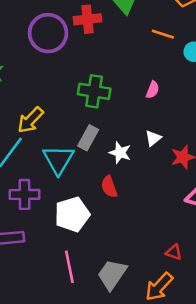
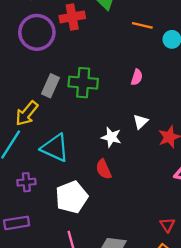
gray rectangle: (88, 138) -> (51, 86), moved
cyan triangle: (58, 160) -> (55, 148), turned -32
purple cross: (25, 194) -> (26, 182), size x0.7
red triangle: (174, 252) -> (167, 225), turned 42

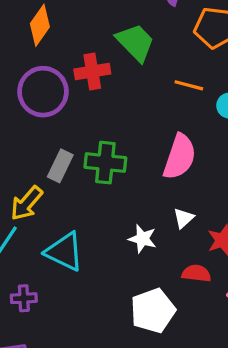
pink semicircle: (137, 77) -> (180, 157), size x2.0
red semicircle: (104, 169) -> (196, 273), moved, turned 120
white pentagon: (72, 197) -> (153, 311), moved

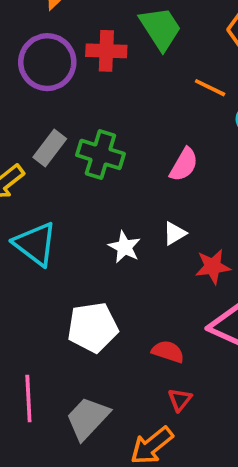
pink semicircle: (180, 157) -> (184, 165), size x0.7
red semicircle: (196, 273) -> (168, 352), moved
white pentagon: (153, 311) -> (93, 327), moved

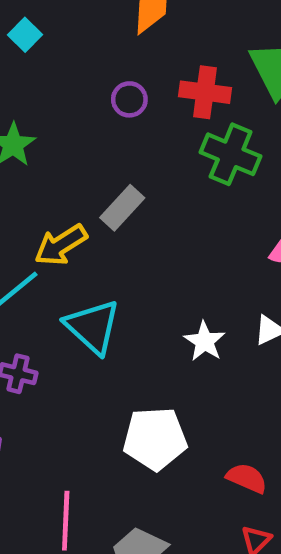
purple circle: (47, 62) -> (129, 99), size x0.5
green cross: (100, 154) -> (231, 154), moved

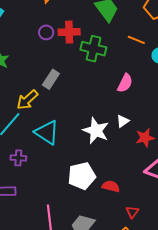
red cross: (205, 92) -> (69, 32), moved
white star: (205, 341) -> (96, 131), size x1.5
red semicircle: (247, 478) -> (111, 186), moved

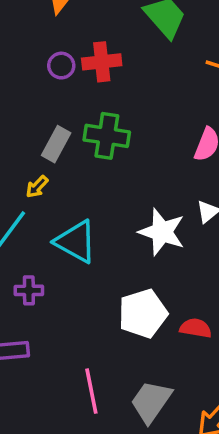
green cross: (93, 49) -> (107, 136), moved
gray rectangle: (51, 79) -> (56, 144), moved
yellow arrow: (27, 100) -> (37, 187), size x0.6

